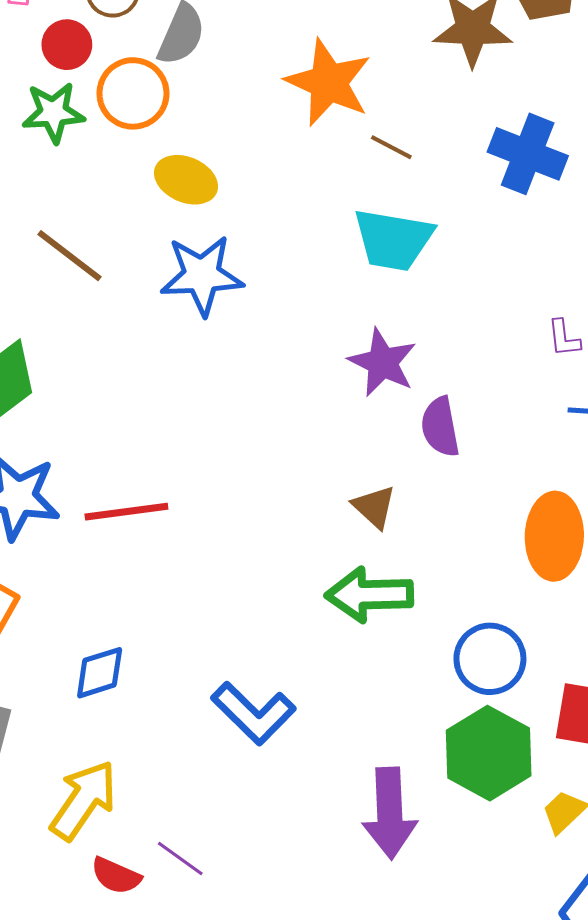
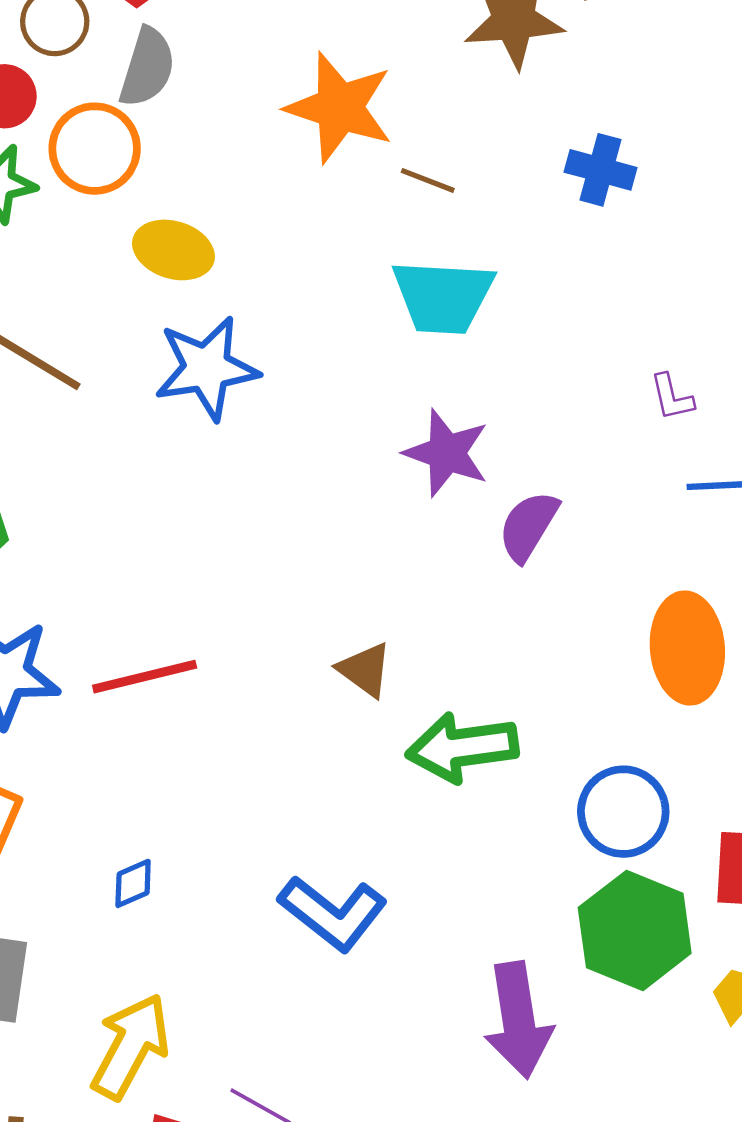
blue cross: (528, 154) -> (601, 170), size x0.7
purple semicircle: (440, 427) -> (528, 526), turned 48
brown triangle: (374, 507) -> (365, 670), moved
blue diamond: (100, 673) -> (133, 883), size x0.7

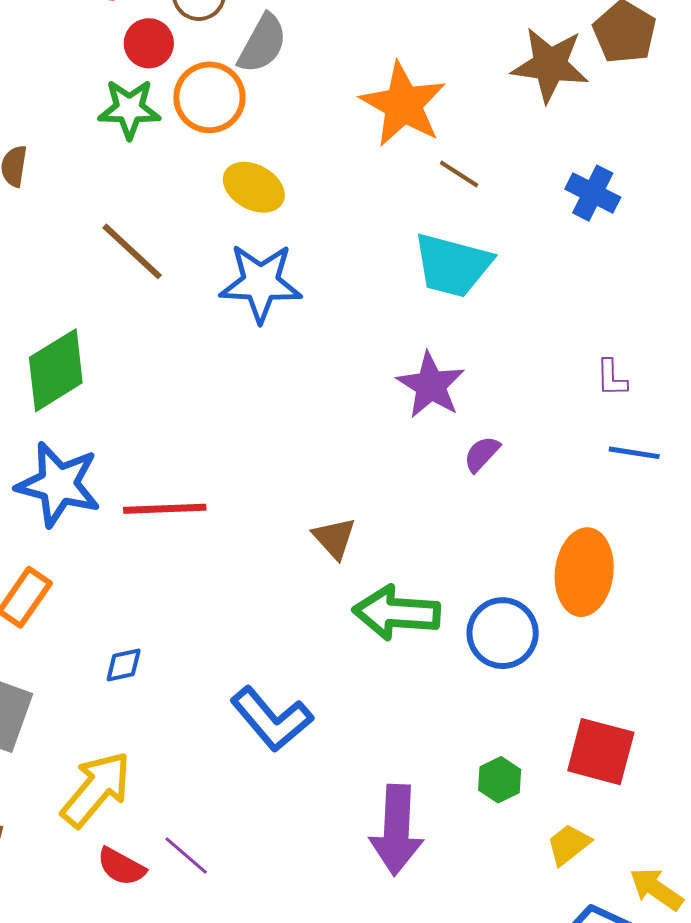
purple semicircle: (528, 526) -> (482, 454), size x0.7
blue circle: (623, 812) -> (503, 633), moved
green hexagon: (635, 930) -> (500, 780), size x0.5

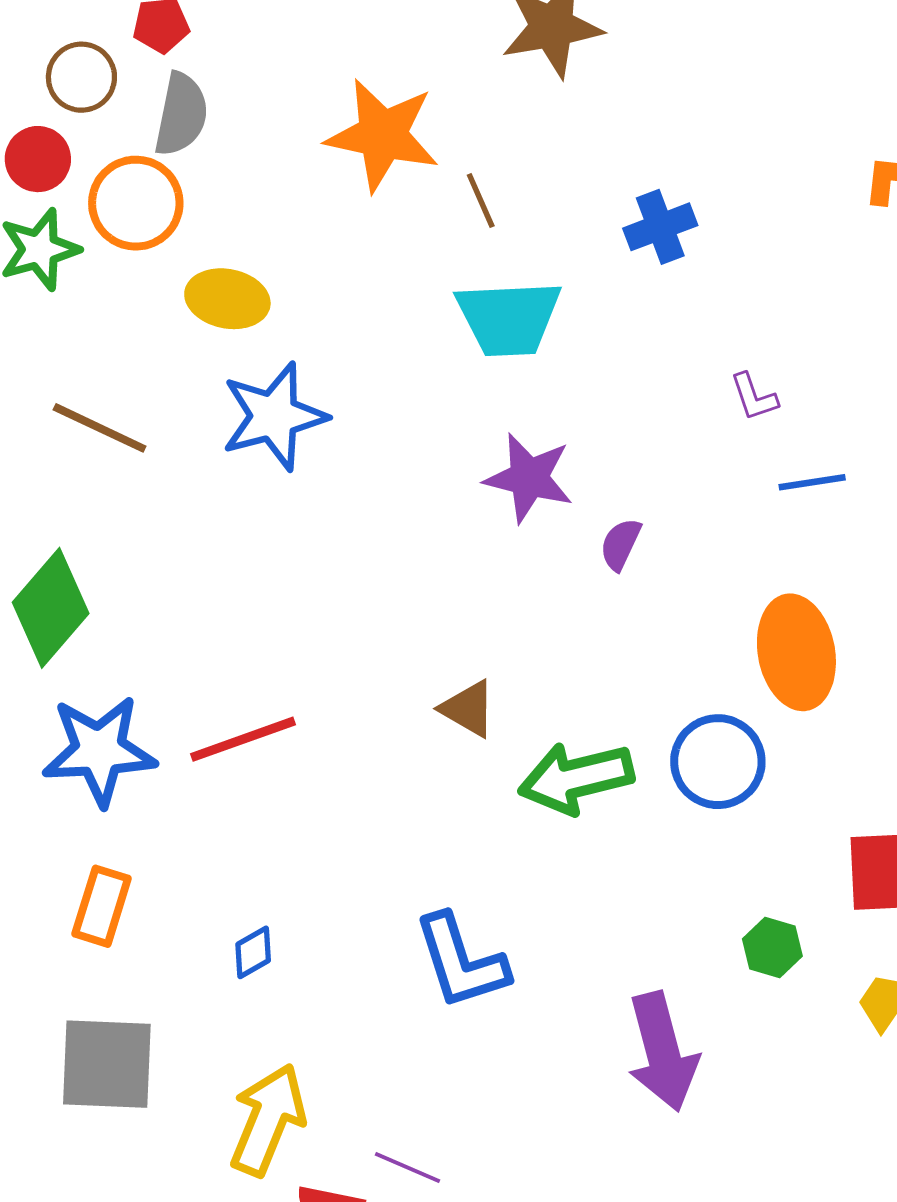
brown line: (459, 174) -> (481, 200), turned 51
blue cross: (593, 193) -> (660, 227), moved, turned -30
blue L-shape: (272, 719) -> (461, 962), turned 40

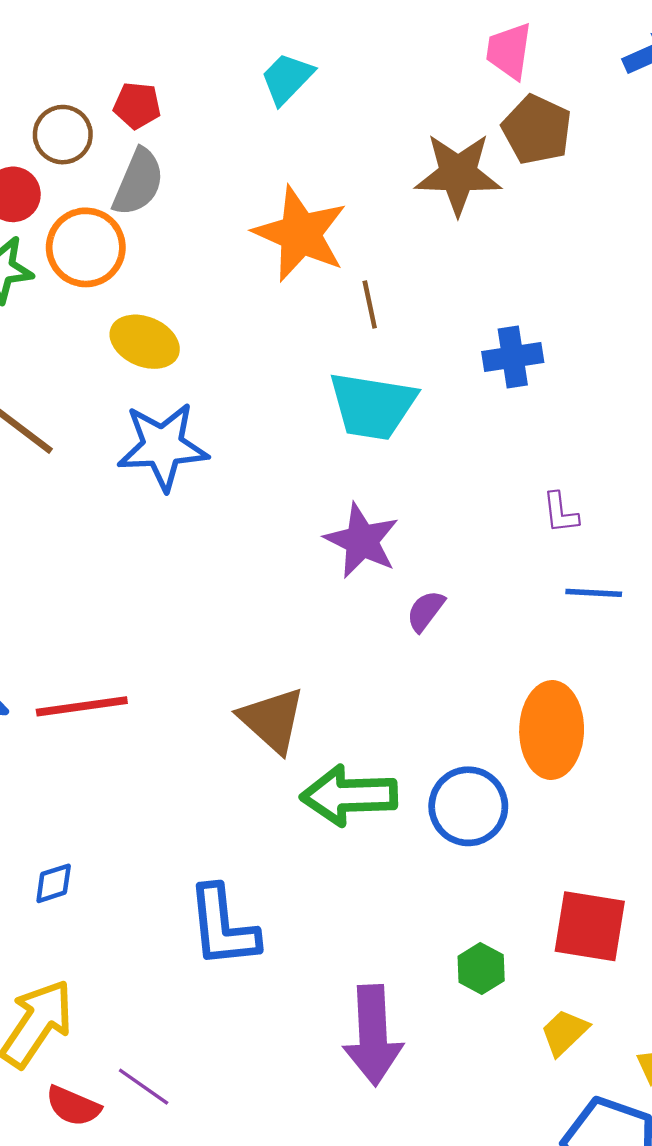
brown triangle: (468, 709) -> (272, 720), size x1.4

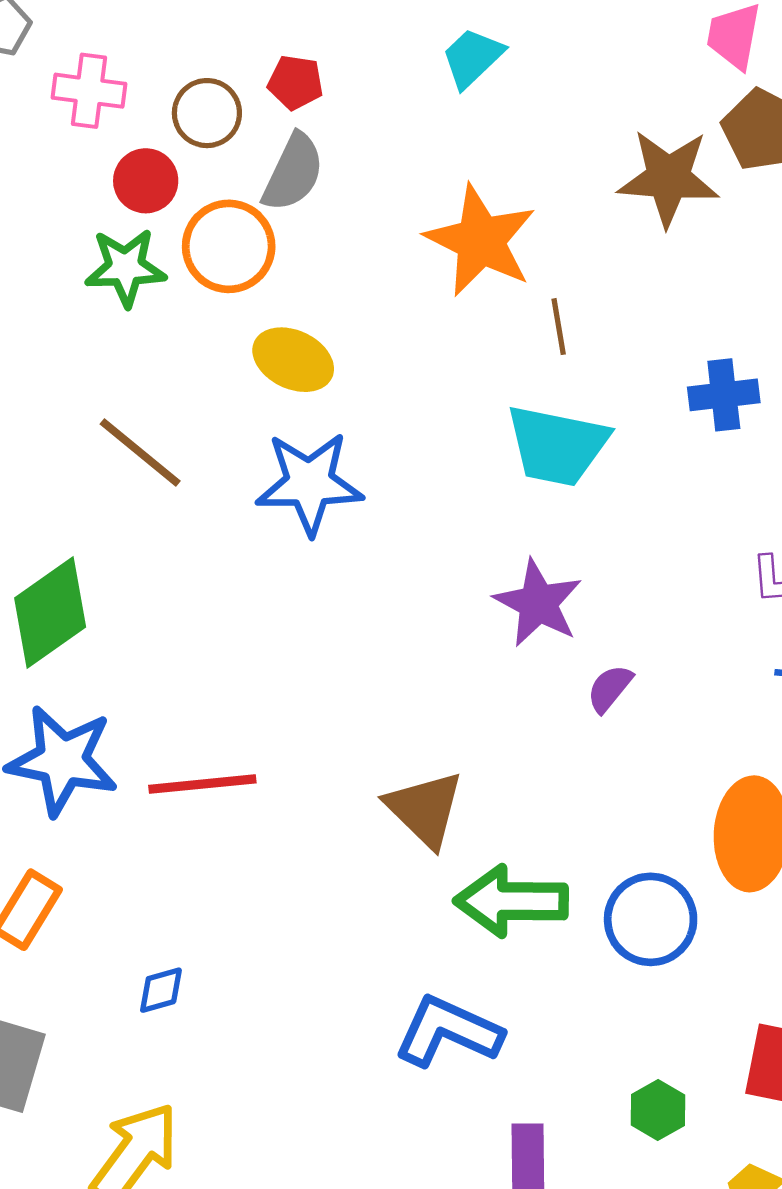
blue L-shape: (223, 927) -> (448, 1032), moved, turned 118

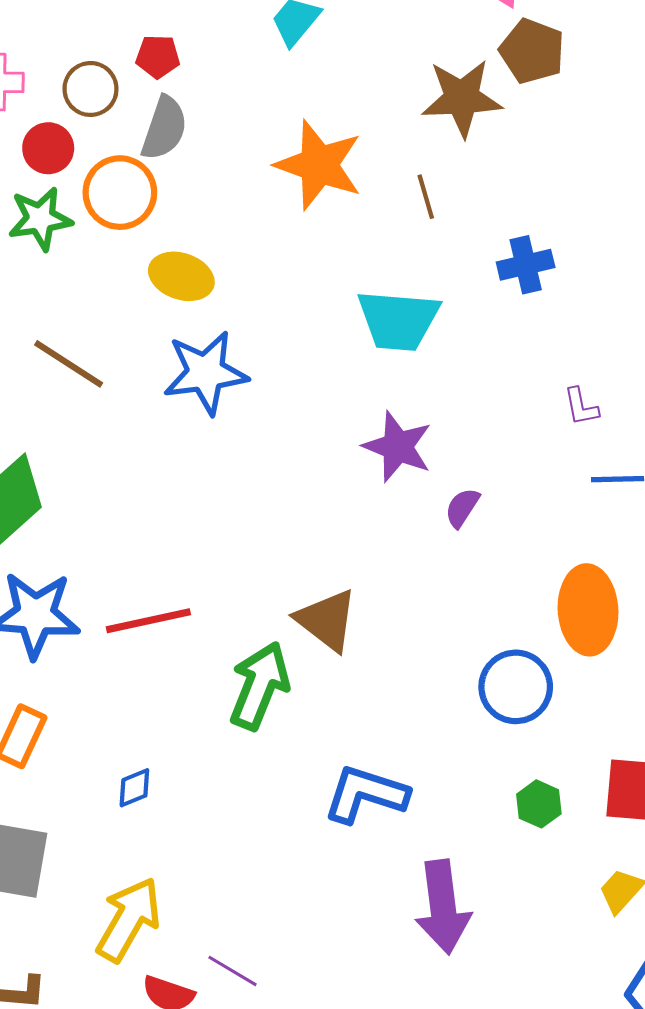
brown line: (559, 327) -> (426, 197), moved
green arrow: (511, 901) -> (260, 686), moved, turned 118
green hexagon: (658, 1110) -> (539, 804), moved

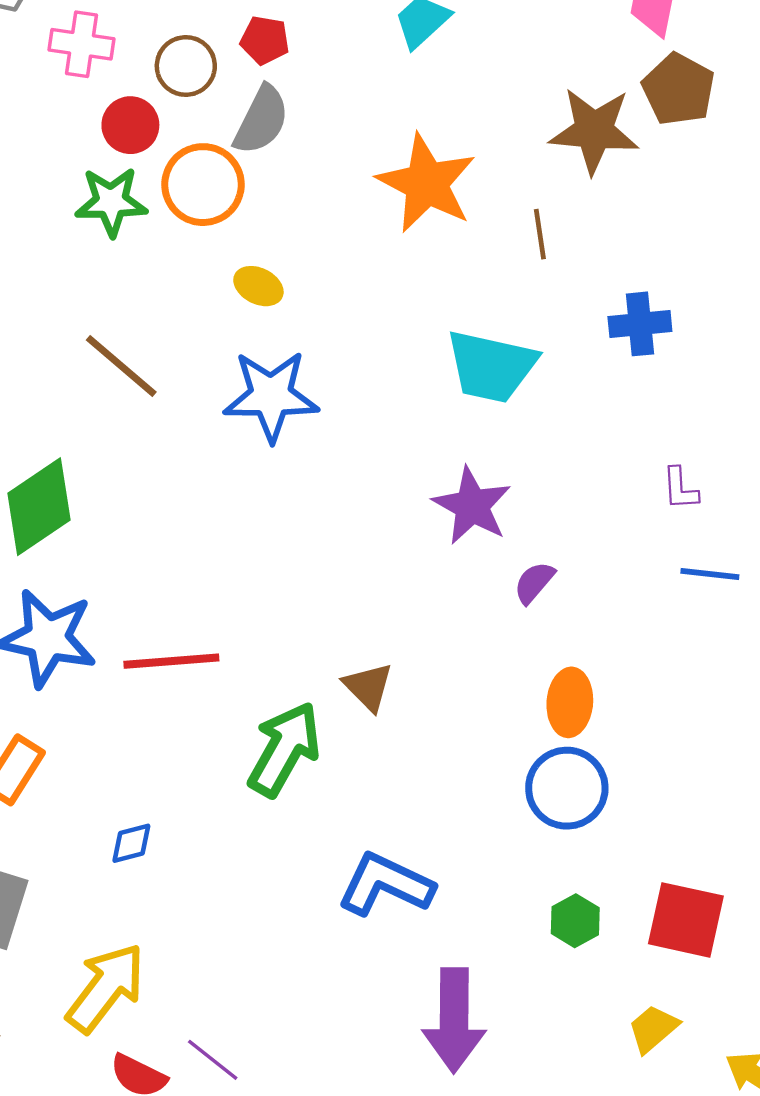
yellow ellipse: (181, 276) -> (258, 286), size x0.7
orange ellipse: (588, 610) -> (570, 702), moved, size x0.7
brown triangle: (327, 620) -> (368, 687), size x0.7

